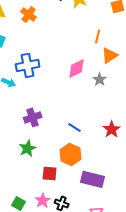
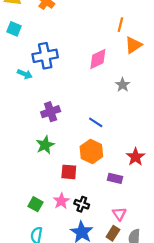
gray star: (100, 79) -> (123, 85), moved
red star: (112, 129) -> (136, 157), moved
purple rectangle: (93, 179) -> (115, 178), size x0.6

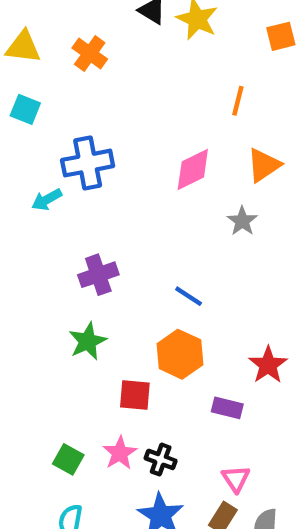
orange triangle: (133, 45) -> (264, 165), moved
cyan arrow: (25, 74) -> (47, 200), turned 128

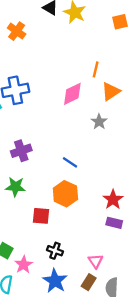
orange line: (238, 101) -> (96, 69), moved
green star: (88, 341) -> (15, 187), turned 30
purple rectangle: (227, 408) -> (114, 223), moved
pink star: (120, 453) -> (24, 265), moved

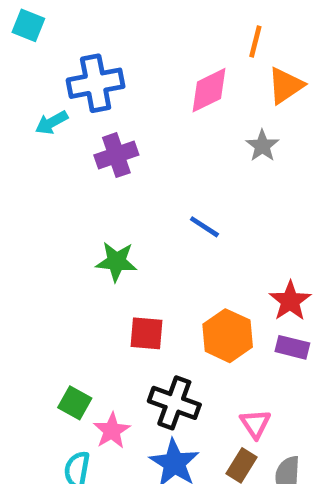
purple cross: (21, 151) -> (116, 155), moved
green star: (15, 187) -> (116, 262), moved
orange hexagon: (65, 194) -> (228, 336), moved
black cross: (55, 251) -> (174, 403), size x1.5

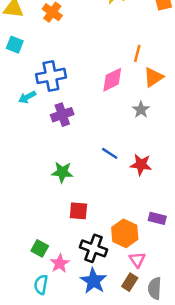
red star: (290, 301) -> (141, 165), moved, turned -30
orange hexagon: (228, 336) -> (125, 233), moved

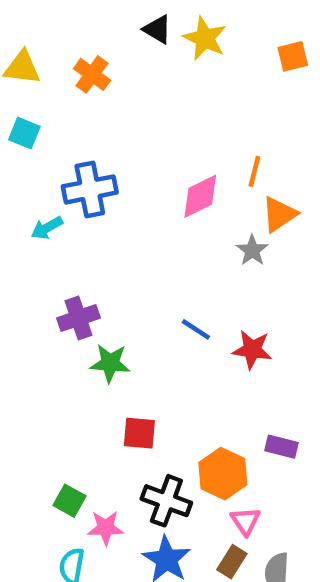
orange line: (137, 53) -> (254, 171), moved
orange triangle: (153, 77) -> (279, 214), moved
purple cross: (62, 115) -> (79, 318), moved
pink star: (60, 263) -> (106, 528), turned 30

